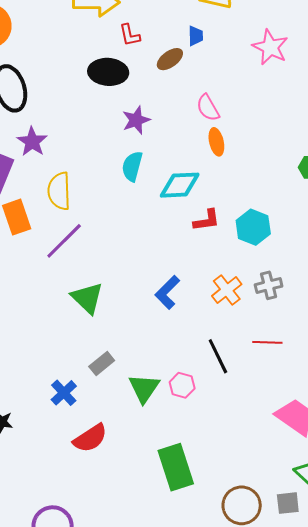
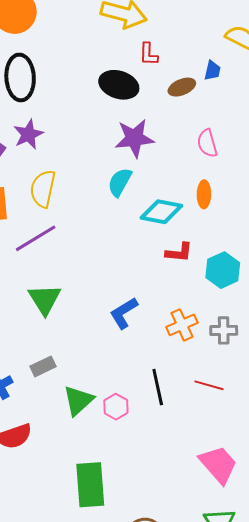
purple star: (136, 120) -> (134, 138), size x1.4
orange ellipse: (216, 142) -> (204, 194), moved

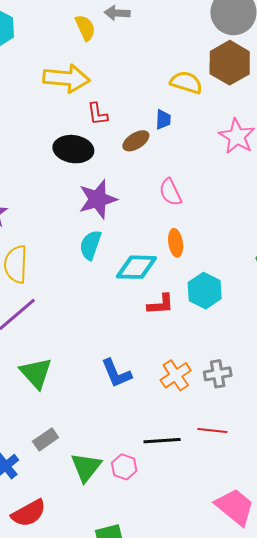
cyan hexagon: (223, 270) -> (205, 291), moved
blue L-shape: (124, 313) -> (116, 373), turned -72
black line: (158, 387) -> (162, 441), turned -72

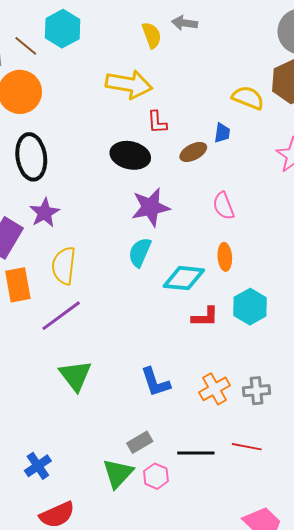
gray rectangle: (46, 439) -> (140, 442), moved

